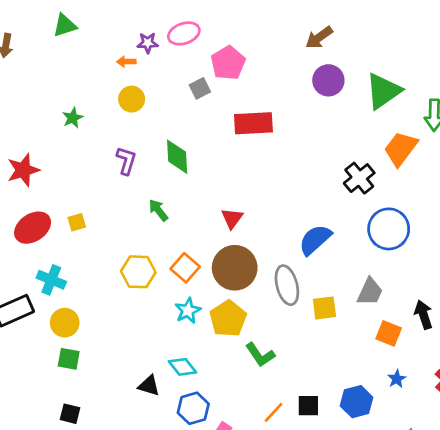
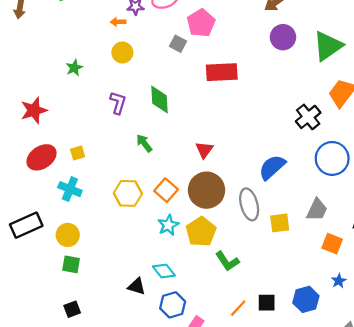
gray square: (200, 88) -> (178, 44), turned -35
cyan cross: (51, 280) -> (70, 189), moved
black square: (70, 414) -> (72, 309), turned -35

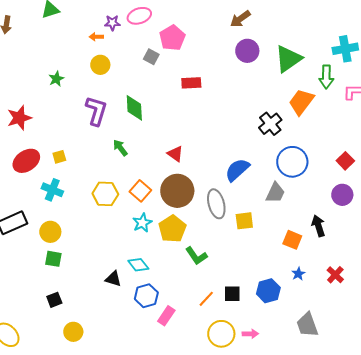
red rectangle: (222, 72) -> (191, 83), size x0.7
purple L-shape: (118, 103) -> (96, 111), size x1.4
red triangle: (204, 150) -> (175, 154), turned -30
gray trapezoid: (317, 210) -> (275, 193), moved

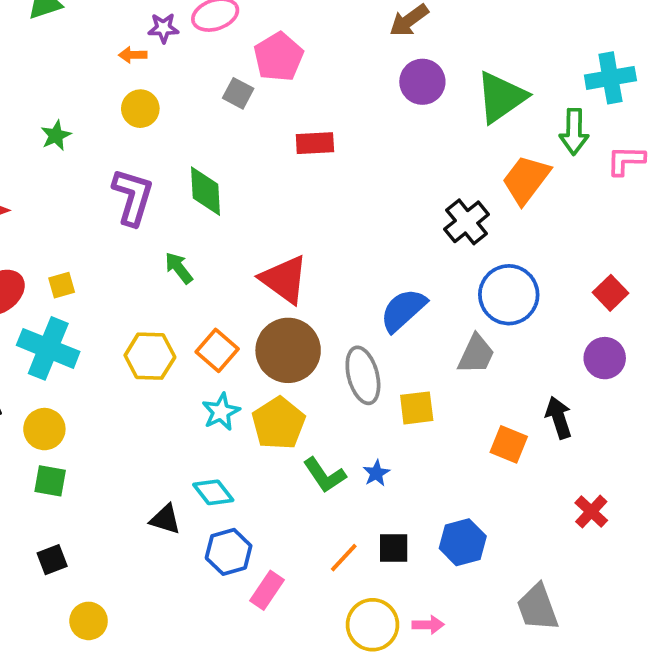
red triangle: (175, 154) -> (284, 279), size x1.6
cyan cross: (52, 190) -> (48, 348), size x1.4
blue star: (298, 274) -> (376, 473), moved

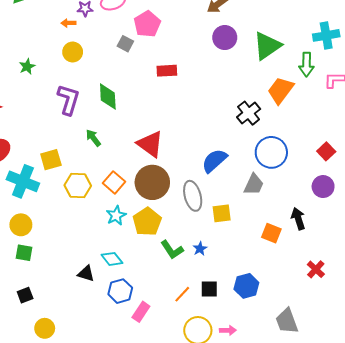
yellow square: (62, 285) -> (51, 160), moved, size x1.5

